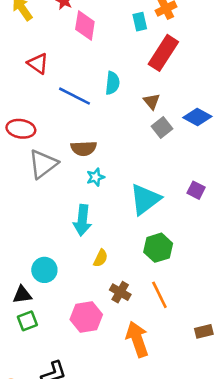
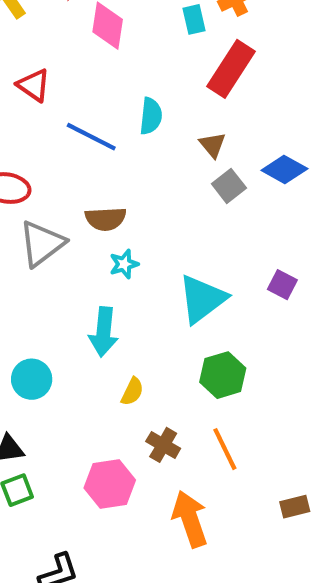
cyan circle: (44, 270) -> (32, 379), moved

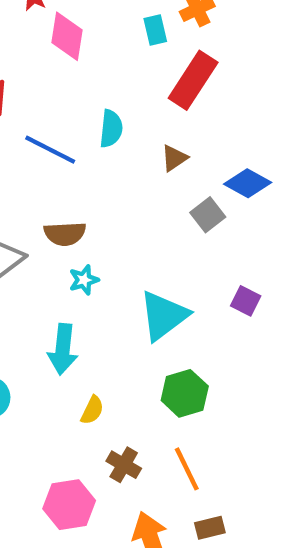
brown triangle: (212, 145) -> (174, 158), turned 36
gray square: (229, 186) -> (208, 215), moved
brown rectangle: (295, 507) -> (210, 528), moved

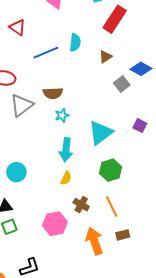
blue line: (50, 150) -> (46, 53), turned -50
cyan arrow: (63, 349) -> (66, 150), moved

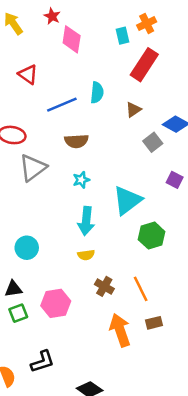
brown semicircle: (53, 93) -> (76, 141), moved
purple square: (140, 126) -> (175, 180), moved
green hexagon: (111, 170) -> (152, 236), moved
yellow semicircle: (66, 178) -> (86, 255), turned 56
pink hexagon: (55, 224) -> (56, 303), moved

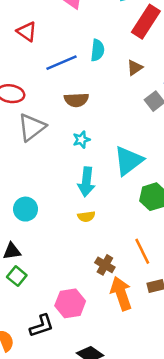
brown cross: (104, 286) -> (105, 265), moved
pink hexagon: (56, 303) -> (70, 303), moved
green square: (18, 313) -> (17, 276), turned -30

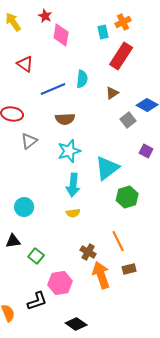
gray triangle: (32, 127) -> (29, 141), size x0.7
cyan star: (81, 140) -> (69, 151), size x1.6
green square: (17, 276) -> (36, 256), moved

